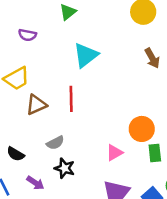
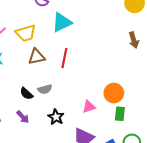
cyan triangle: (86, 55) -> (62, 22), moved
black semicircle: (16, 154) -> (26, 94), moved
black star: (64, 168) -> (56, 117), moved

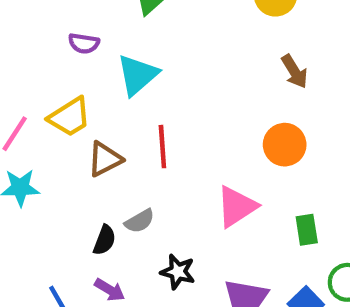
orange circle: (114, 93) -> (285, 145), moved
black semicircle: (26, 94) -> (104, 240), turned -96
pink triangle: (89, 107) -> (237, 207), moved, size x1.5

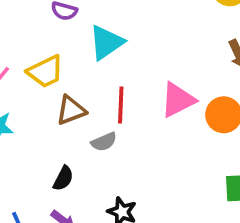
pink triangle: (237, 207) -> (178, 100), moved
gray semicircle: (140, 221) -> (104, 142), moved

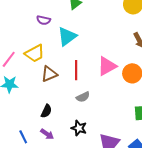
gray semicircle: (104, 142) -> (83, 97), moved

